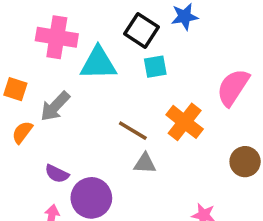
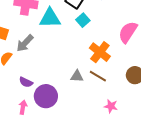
cyan square: (155, 67) -> (83, 20), turned -32
brown line: (133, 131) -> (98, 76), moved

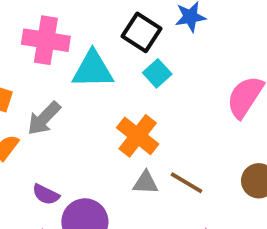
orange cross: (100, 52) -> (138, 136), moved

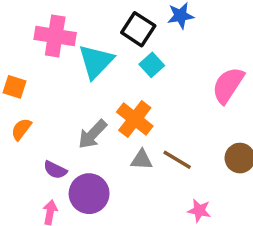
cyan triangle: (93, 69) -> (96, 61), turned -45
gray arrow: (44, 118) -> (92, 134), moved

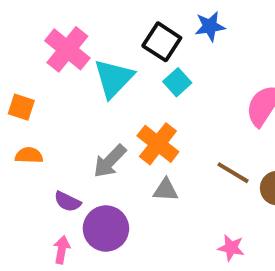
pink cross: (55, 36) -> (67, 49), turned 30
orange semicircle: (21, 129) -> (29, 155), turned 55
brown line: (177, 160) -> (233, 173), moved

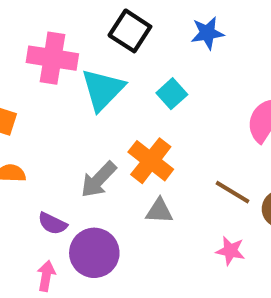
black square: (162, 42) -> (130, 31), moved
pink cross: (67, 49) -> (52, 58), turned -30
pink star: (231, 248) -> (230, 251), moved

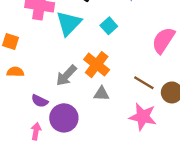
pink star: (230, 251) -> (143, 117), size x1.6

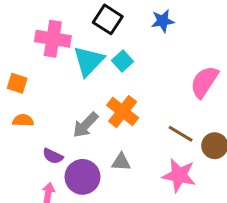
cyan square: (109, 26) -> (123, 61), moved
gray triangle: (101, 94) -> (121, 162), moved

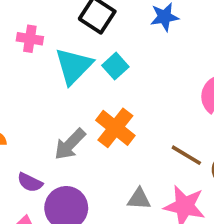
pink cross: (53, 39) -> (30, 39), size x0.6
gray triangle: (121, 162) -> (139, 199), moved

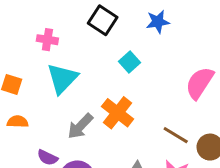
cyan triangle: (74, 66) -> (62, 78), moved
cyan square: (115, 66) -> (129, 62), moved

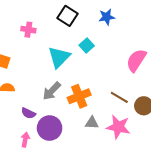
cyan triangle: (62, 78) -> (59, 57), moved
orange cross: (118, 113) -> (79, 96), moved, turned 30

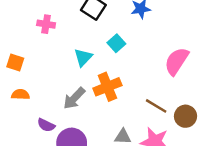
cyan triangle: (59, 57) -> (83, 57), size x0.7
orange cross: (79, 96) -> (107, 87), moved

